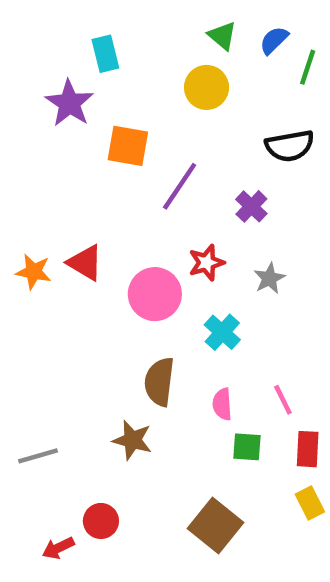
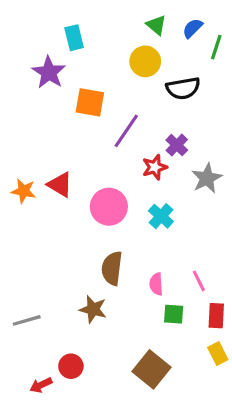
black semicircle: (290, 146) -> (183, 88), moved
red star: (207, 263) -> (155, 167), moved
gray star: (269, 278) -> (207, 178), moved, size x1.4
cyan cross: (222, 332) -> (161, 216), moved

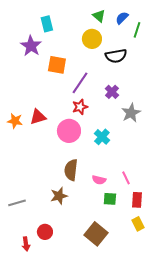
red star: (155, 167) -> (80, 107), moved
red triangle: (60, 185) -> (38, 117), turned -48
pink semicircle: (156, 284) -> (99, 180), turned -72
brown star: (93, 309) -> (59, 196), turned -30
red arrow: (41, 385) -> (26, 244), turned -72

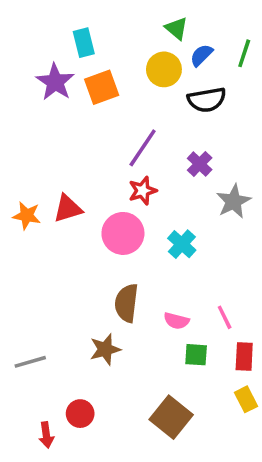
blue semicircle: (122, 18) -> (201, 55), moved
orange square: (57, 65) -> (102, 87), moved, turned -30

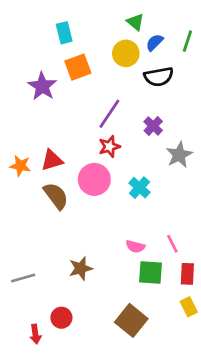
purple star: (55, 82) -> (42, 86), moved
brown semicircle: (127, 303) -> (56, 196), moved, turned 136
green square: (196, 355) -> (150, 273), size x1.4

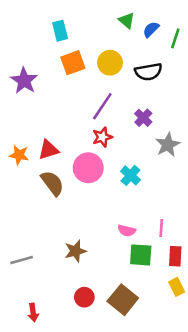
blue semicircle: (155, 42) -> (151, 29), moved
yellow circle: (126, 53) -> (110, 63), moved
purple star: (42, 86) -> (24, 81), moved
pink line: (172, 244) -> (161, 228), turned 30
red circle: (61, 318) -> (84, 297), moved

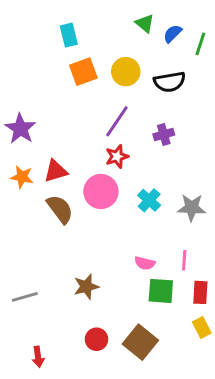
purple star: (24, 81) -> (20, 129), moved
purple cross: (143, 118) -> (164, 134), turned 30
gray star: (168, 145) -> (192, 208), moved, turned 30

